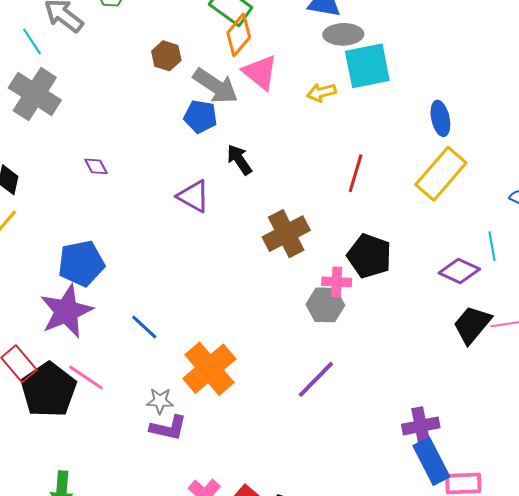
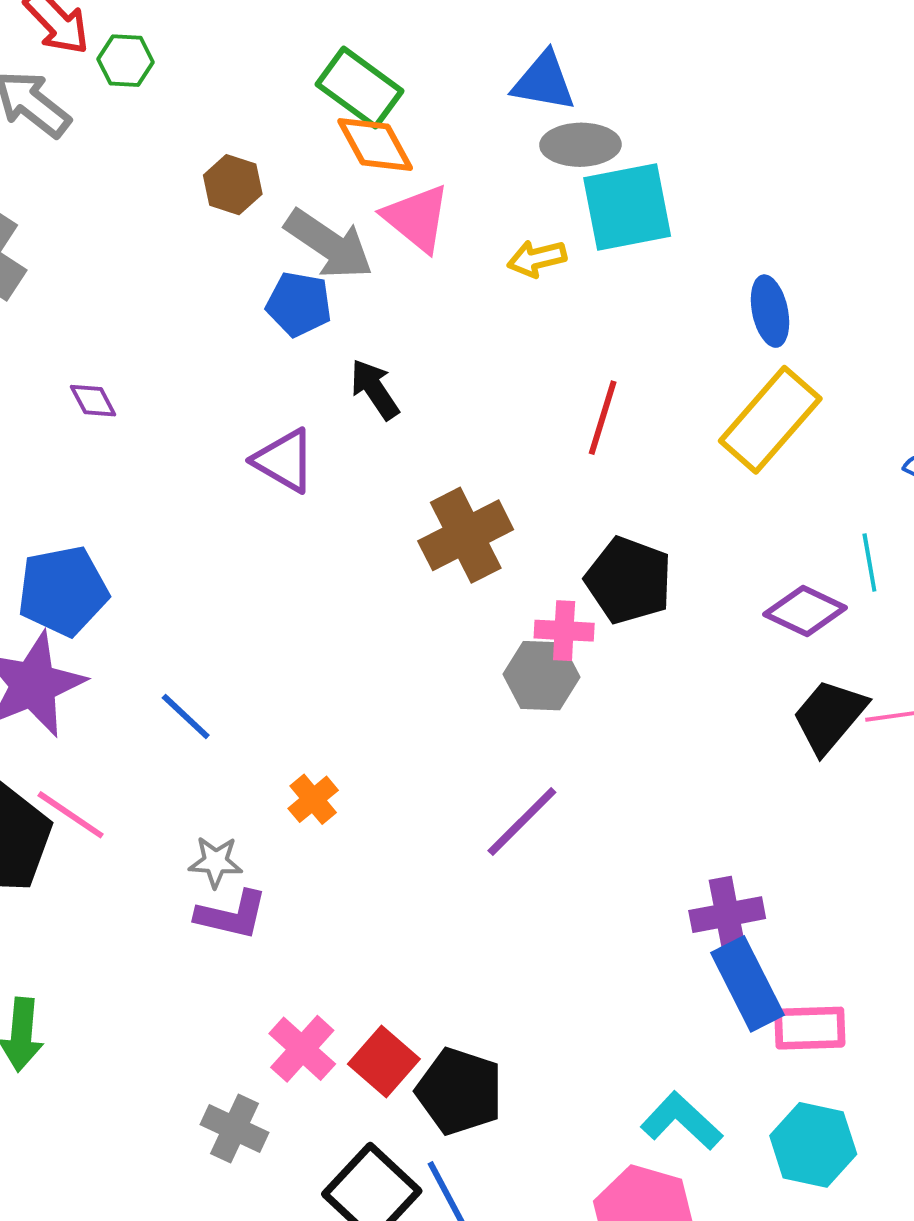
orange diamond: (239, 35) -> (375, 145), turned -69
orange cross: (209, 369) -> (313, 799), size x0.5

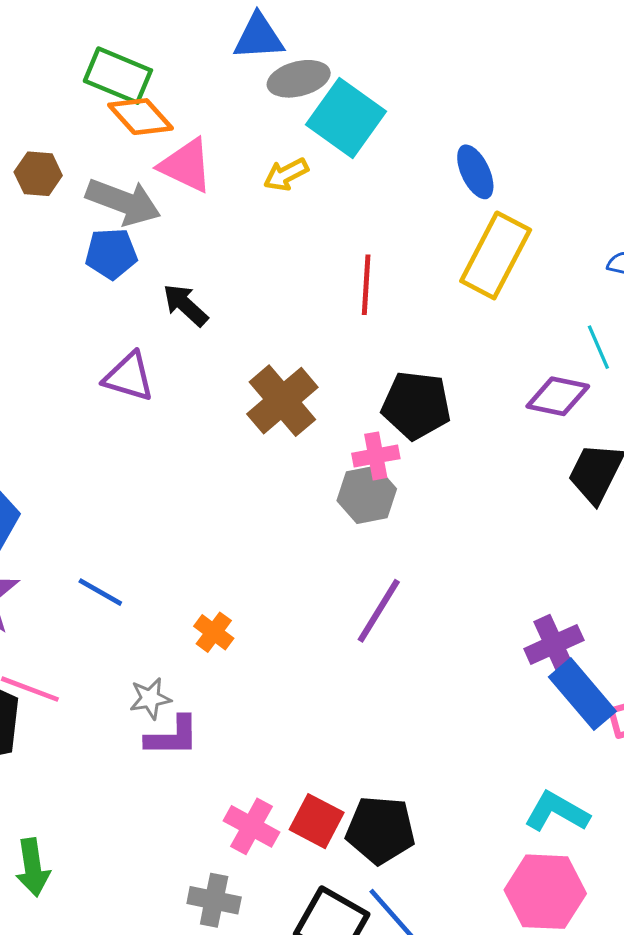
cyan square: (627, 207) -> (346, 118), turned -30

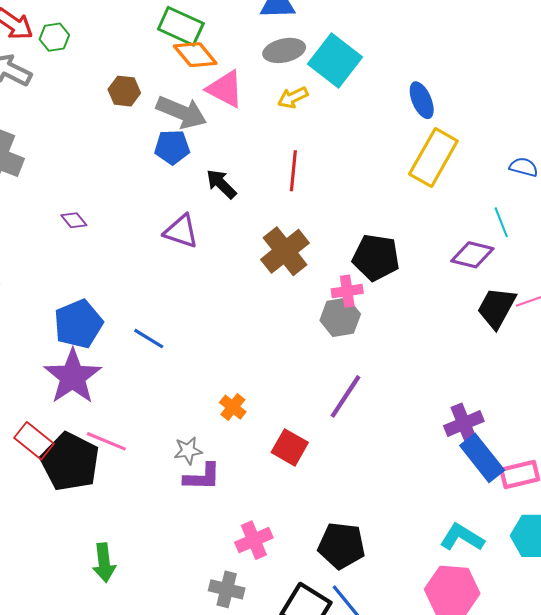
gray ellipse: (299, 79) -> (284, 50), moved
red line: (366, 285) -> (293, 171), moved
blue line: (100, 592) -> (149, 339), moved
red square: (317, 821) -> (290, 447), moved
pink cross: (251, 826) -> (254, 540), turned 36

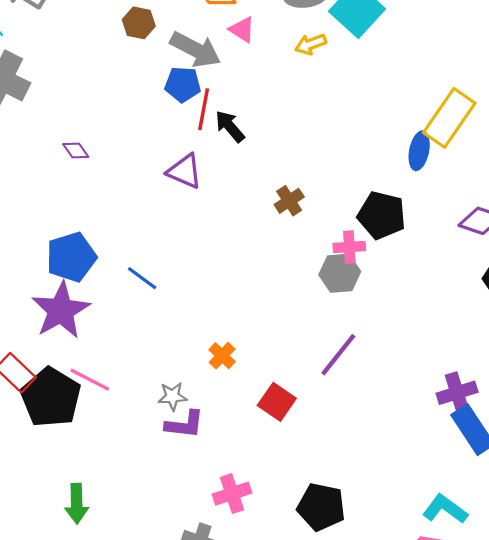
pink triangle: (225, 89) -> (242, 30), size x0.7
blue ellipse: (422, 100) -> (419, 151), moved, turned 30
red line: (293, 171) -> (204, 109), moved
brown cross: (285, 251) -> (289, 201), size x0.6

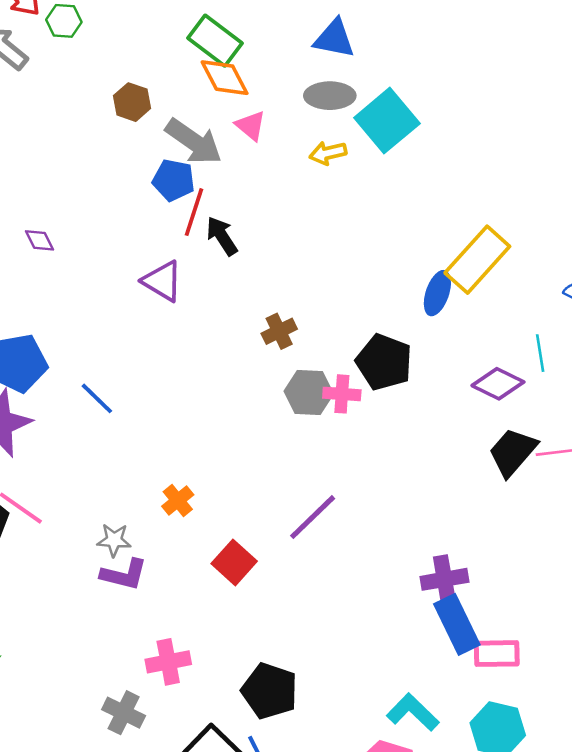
gray hexagon: (340, 273) -> (309, 392), moved

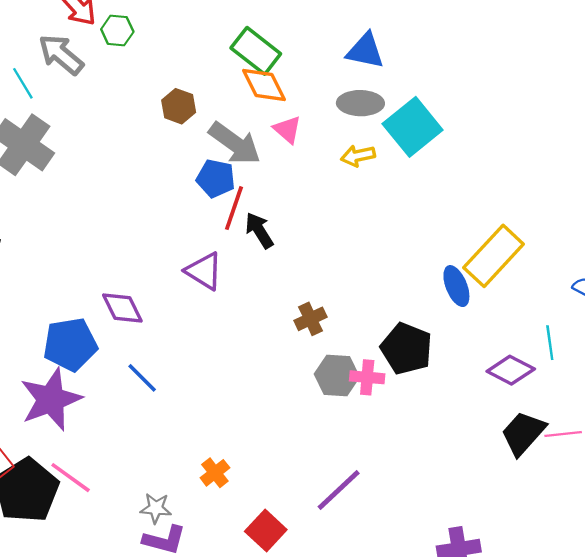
purple diamond: (40, 240) -> (122, 308), moved, size x1.5
blue ellipse: (437, 293) -> (456, 286), turned -42

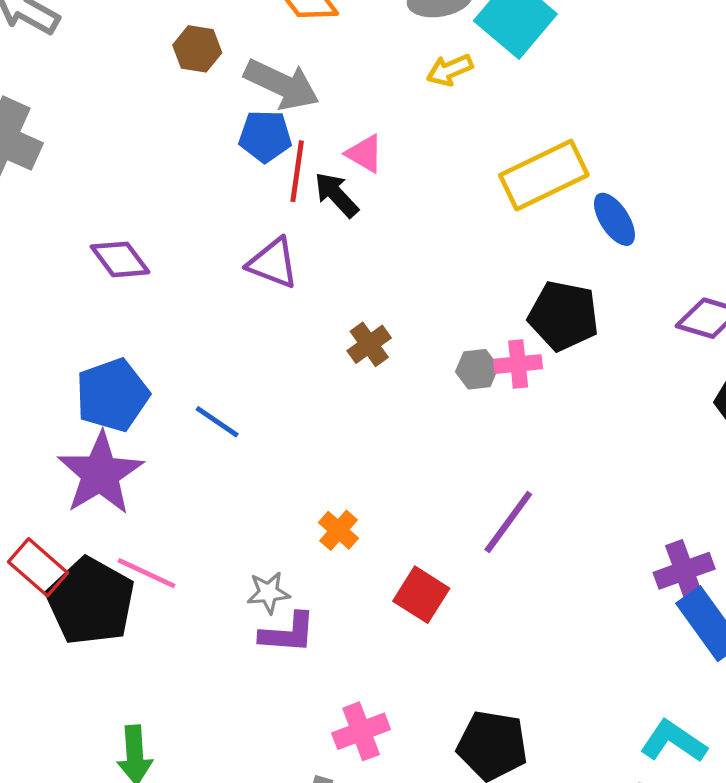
pink triangle: (287, 129) -> (365, 154), moved
yellow rectangle: (494, 256) -> (544, 175), moved, turned 32
purple diamond: (122, 308) -> (120, 259), moved
brown cross: (311, 319) -> (369, 344), moved
gray hexagon: (337, 375) -> (477, 369), size x0.7

